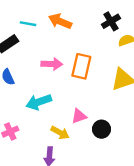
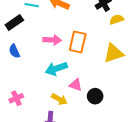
cyan arrow: (39, 102) -> (56, 69), moved
pink triangle: (79, 116) -> (76, 85), turned 40

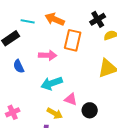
orange rectangle: (78, 42) -> (73, 40), moved
blue semicircle: (14, 51) -> (19, 66), moved

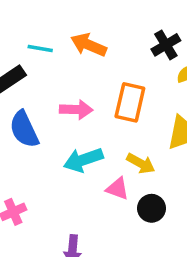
orange rectangle: (73, 40) -> (130, 102), moved
blue semicircle: (19, 66) -> (24, 129), size x1.5
yellow arrow: (55, 113) -> (141, 163), moved

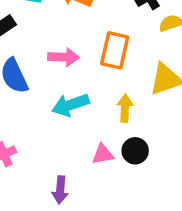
yellow arrow: (141, 163) -> (125, 108), turned -116
pink triangle: (117, 189) -> (103, 154), moved, turned -30

